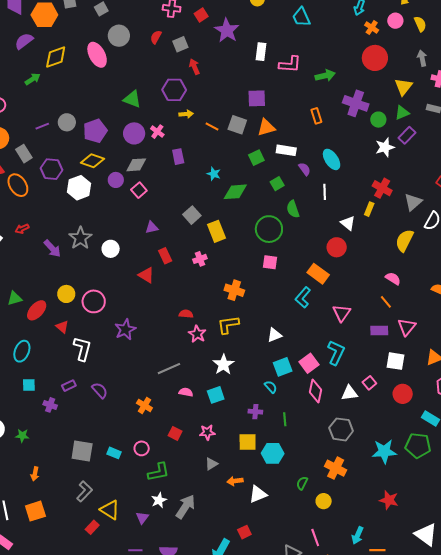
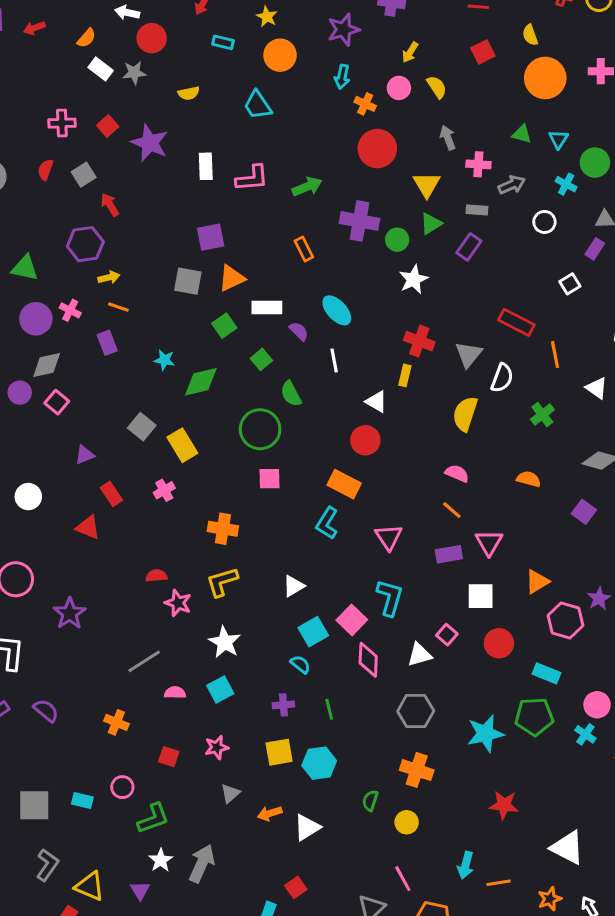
orange line: (212, 126) -> (118, 307), moved
purple rectangle: (407, 135) -> (469, 247), moved

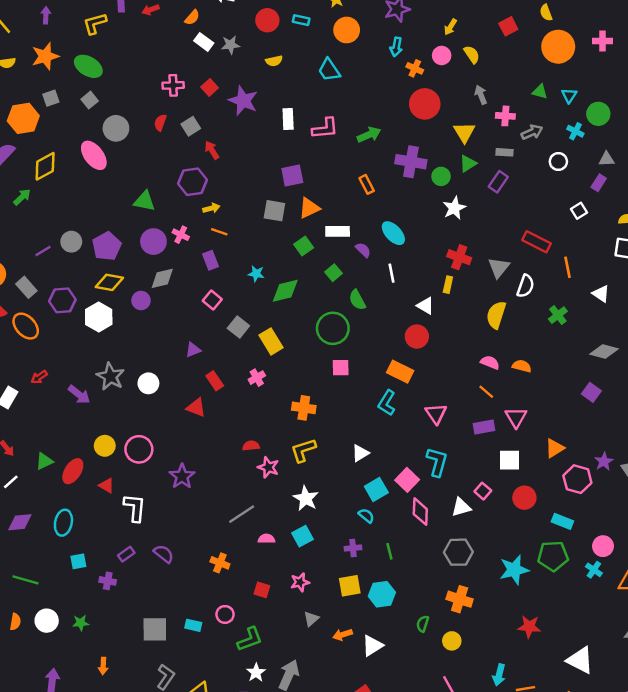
red circle: (152, 38) -> (267, 20), moved
pink square: (57, 402) -> (212, 300), moved
orange semicircle: (529, 479) -> (522, 366), moved

